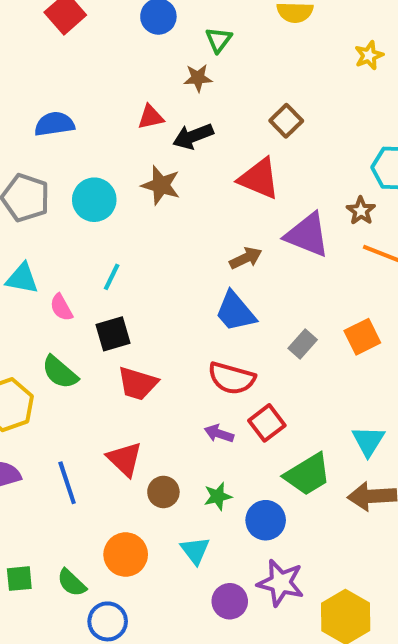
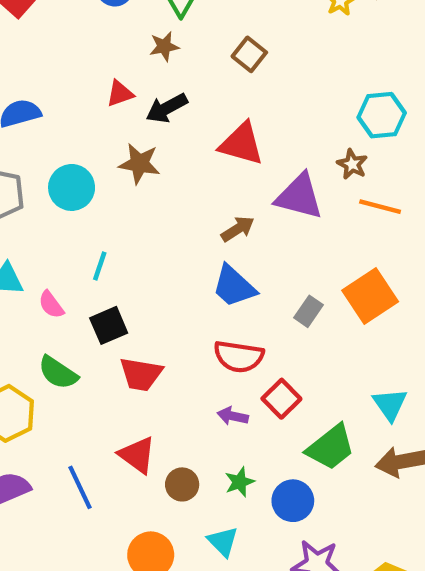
brown square: (286, 121) -> (249, 54), moved
orange square: (362, 337) -> (370, 296), size x1.4

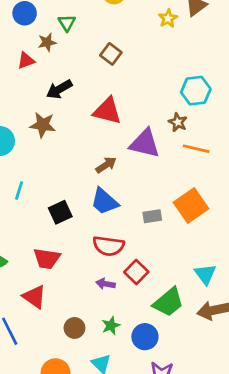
brown star: (164, 46) -> (47, 42), moved
red triangle: (120, 94) -> (26, 61), moved
gray rectangle: (309, 311) -> (152, 216), turned 48
black square: (109, 325) -> (60, 212), moved
red triangle: (137, 455) -> (34, 297), moved

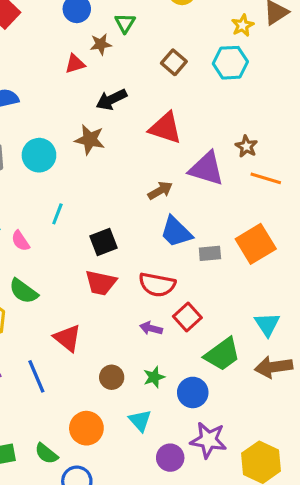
cyan hexagon: (196, 91) -> (230, 63), moved
blue trapezoid: (104, 201) -> (176, 232), moved
red trapezoid: (47, 259) -> (101, 283), moved

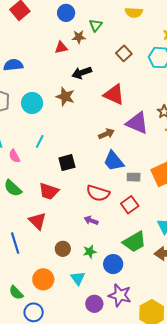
red trapezoid: (101, 283) -> (49, 191), moved
red square: (187, 317) -> (130, 205), moved

